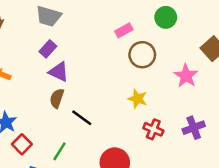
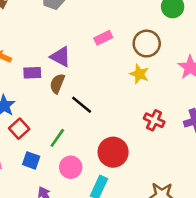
pink rectangle: (124, 30) -> (103, 38), moved
purple rectangle: (48, 49) -> (32, 73), moved, turned 42
yellow star: (138, 99) -> (139, 74), moved

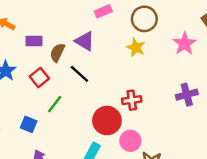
purple triangle: (61, 57) -> (85, 41), moved
red cross: (154, 120) -> (132, 100), moved, turned -36
red square: (19, 129) -> (39, 78), moved
pink circle: (71, 167) -> (130, 141), moved

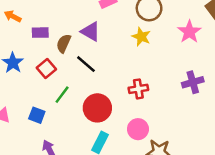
red circle: (107, 121) -> (97, 108), moved

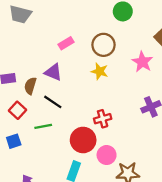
green line: (62, 95) -> (43, 126), moved, turned 49
red circle: (97, 108) -> (83, 140), moved
blue square: (37, 115) -> (14, 141), moved, turned -32

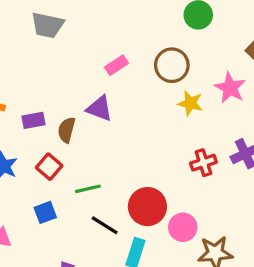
yellow star: (100, 71) -> (190, 103), moved
black line: (53, 102) -> (105, 225), moved
red cross: (103, 119) -> (203, 163), moved

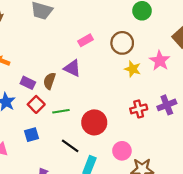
purple rectangle: (33, 120) -> (28, 83), moved, turned 32
green line: (88, 189) -> (61, 111), moved
red circle: (147, 207) -> (94, 122), moved

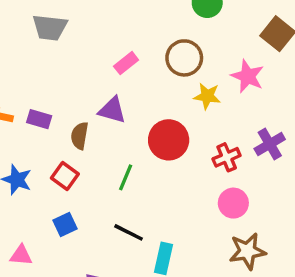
purple rectangle: (28, 83) -> (39, 119), moved
green line: (61, 111) -> (126, 177), moved, turned -49
red circle: (94, 122) -> (169, 140), moved
pink circle: (122, 151) -> (233, 203), moved

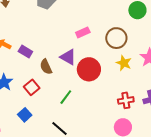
brown semicircle: (80, 136) -> (46, 67), turned -49
red circle: (169, 140) -> (89, 69), moved
blue square: (65, 224) -> (25, 115), turned -32

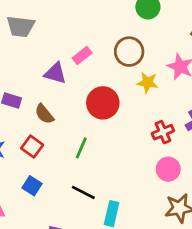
purple triangle: (68, 57) -> (55, 73), moved

